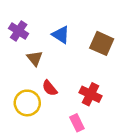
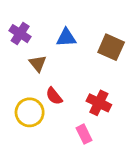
blue triangle: (61, 35) -> (66, 38), turned -36

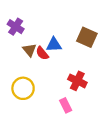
blue triangle: (66, 38) -> (54, 45), moved
red semicircle: (54, 96) -> (42, 53), moved

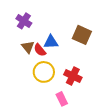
purple cross: (16, 27) -> (24, 21), moved
yellow circle: (23, 88) -> (44, 72), moved

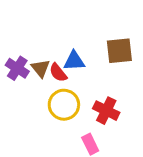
purple cross: (24, 21) -> (17, 68), moved
brown square: (82, 35) -> (119, 51), turned -30

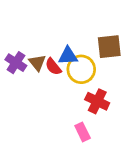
yellow circle: (64, 105) -> (81, 69), moved

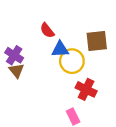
brown triangle: (37, 63) -> (17, 71), moved
red semicircle: (53, 67) -> (47, 30), moved

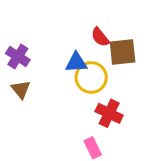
red semicircle: (47, 30) -> (100, 37), moved
purple cross: (14, 55) -> (18, 57), moved

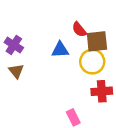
yellow circle: (91, 77) -> (92, 62), moved
red cross: (109, 113) -> (102, 91), moved, turned -30

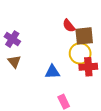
blue triangle: (60, 50) -> (52, 72), moved
red cross: (102, 91) -> (88, 67), moved

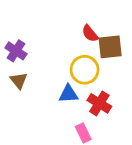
yellow circle: (80, 53) -> (85, 70), moved
red cross: (88, 67) -> (99, 103), moved, turned 36

